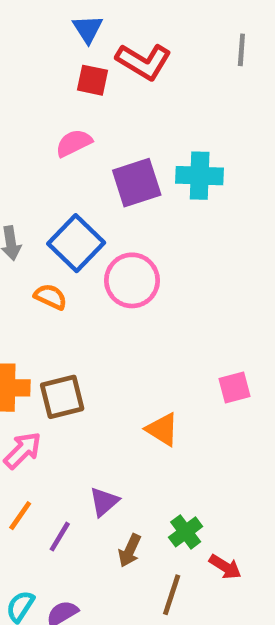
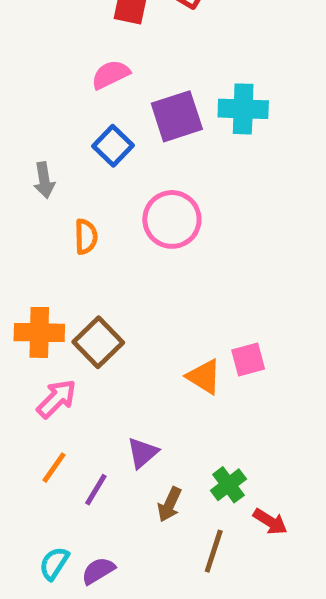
blue square: (76, 243) -> (113, 146), moved, size x0.7
orange semicircle: (50, 297) -> (86, 237), turned 64
pink square: (234, 388) -> (248, 359), moved
brown square: (62, 397) -> (98, 342), turned -30

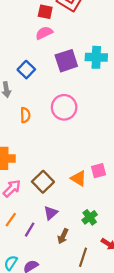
pink semicircle: (111, 75) -> (44, 33), moved
blue square: (113, 146) -> (26, 70), moved
brown square: (98, 342) -> (43, 182), moved
green cross: (228, 485) -> (90, 217), moved

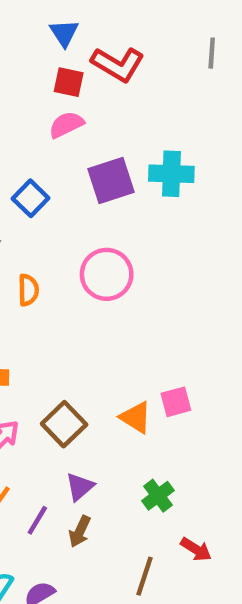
brown arrow: (63, 236) -> (80, 531), moved

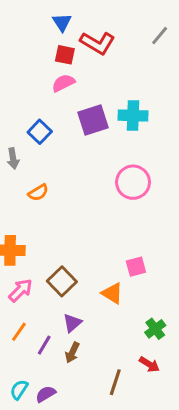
gray line: (212, 53) -> (160, 36), turned 36
pink circle: (107, 274) -> (133, 182), moved
orange semicircle: (28, 290) -> (38, 193), turned 60
orange triangle: (136, 417) -> (112, 293), moved
green cross: (158, 496) -> (155, 329), moved

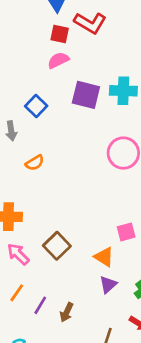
purple square: (93, 120) -> (86, 95), turned 32
pink arrow: (20, 290) -> (18, 254), turned -90
purple triangle: (72, 323) -> (108, 285), moved

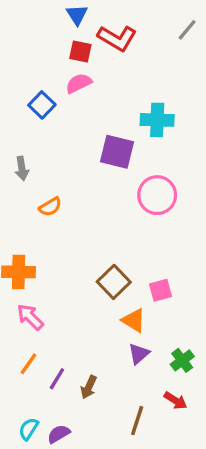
purple square: (86, 95) -> (117, 152), moved
blue square: (36, 106) -> (42, 105), moved
brown square: (57, 246) -> (114, 282), moved

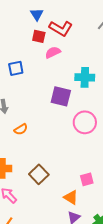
pink semicircle: (79, 83) -> (53, 52), moved
blue square: (42, 105) -> (16, 68), turned 35
brown square: (114, 282) -> (39, 174), moved

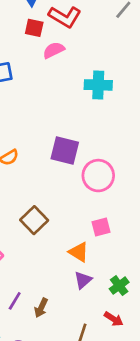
purple square: (61, 96) -> (65, 150), moved
pink circle: (85, 122) -> (98, 176), moved

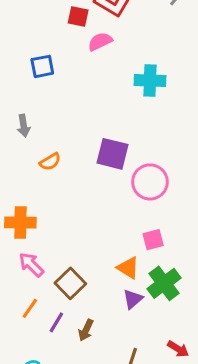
brown square: (34, 220) -> (70, 283), moved
green cross: (119, 286) -> (164, 283), moved, size x1.5
red arrow: (114, 319) -> (178, 349), moved

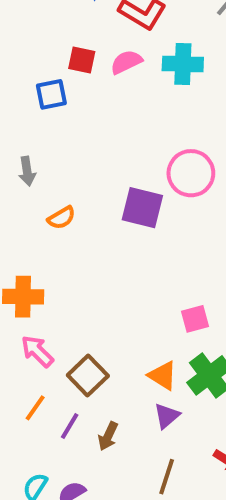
red square: (78, 17) -> (82, 60), moved
cyan cross: (150, 81) -> (183, 64), moved
pink circle: (150, 182) -> (191, 173), moved
orange triangle: (128, 268) -> (163, 375), moved
purple triangle: (133, 299) -> (167, 416), moved

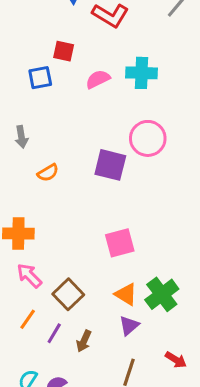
pink semicircle: (126, 62) -> (98, 79), moved
cyan cross: (183, 64) -> (142, 73), moved
pink square: (195, 319) -> (120, 243), moved, size x1.4

